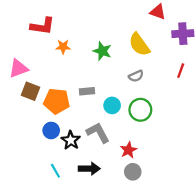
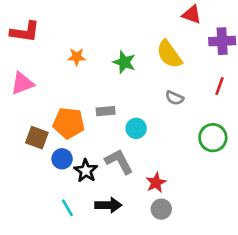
red L-shape: (42, 26) -> (25, 32), moved
gray semicircle: (136, 76) -> (174, 98), moved, turned 48
brown square: (30, 91) -> (37, 138), moved
green circle: (140, 110) -> (213, 138), moved

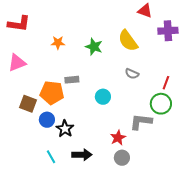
red line: (219, 86) -> (166, 83), moved
gray rectangle: (106, 111) -> (72, 80), moved
gray L-shape: (119, 161) -> (141, 122), moved, turned -55

